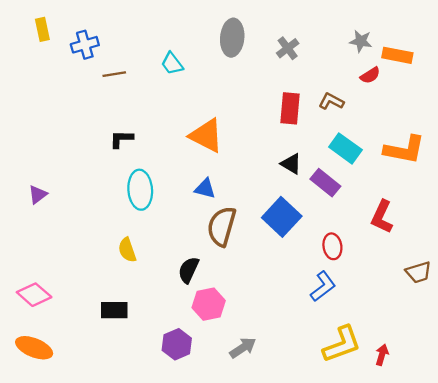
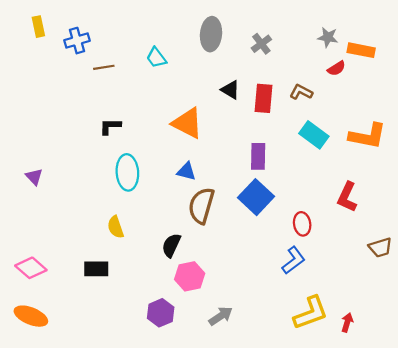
black triangle: (291, 164) -> (230, 90), moved
purple rectangle: (325, 183) -> (258, 156), moved, turned 52
purple triangle: (38, 194) -> (34, 177), turned -36
black rectangle: (114, 310) -> (96, 269), moved

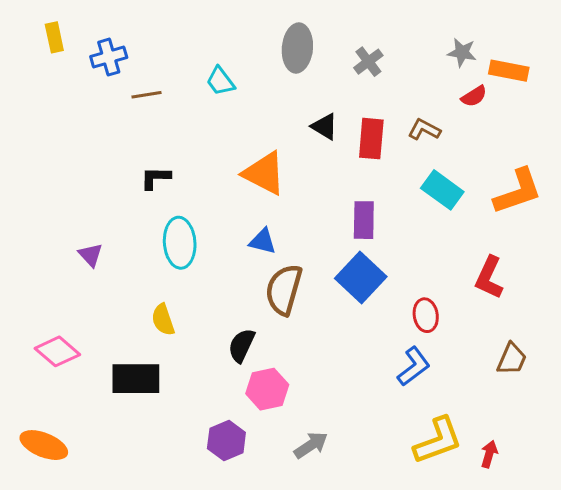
orange L-shape: (368, 136) -> (518, 191), turned -30
purple triangle: (34, 177) -> (91, 255), moved
brown trapezoid: (380, 247) -> (512, 359), moved, turned -50
pink diamond: (31, 268) -> (57, 351), moved
black rectangle: (96, 269) -> (136, 379), size x1.4

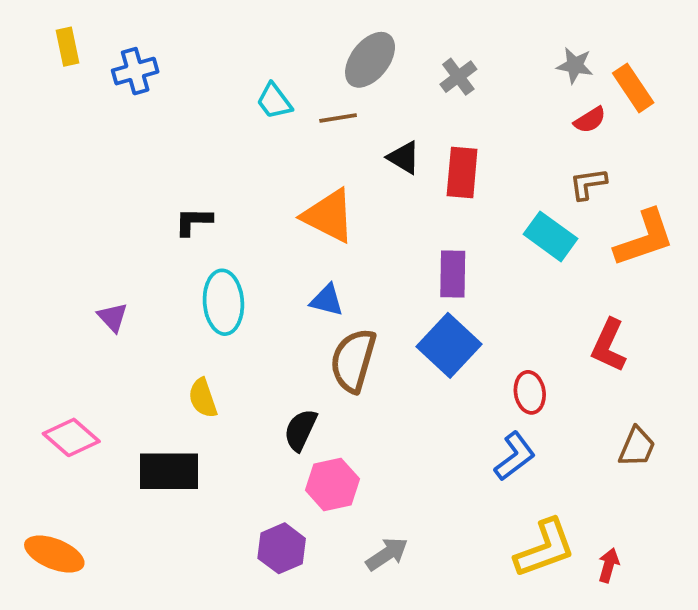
gray ellipse: (297, 48) -> (370, 60), turned 33
orange rectangle: (509, 71) -> (633, 88), turned 45
brown line: (146, 95) -> (338, 118), moved
brown L-shape: (424, 130) -> (588, 184), moved, turned -36

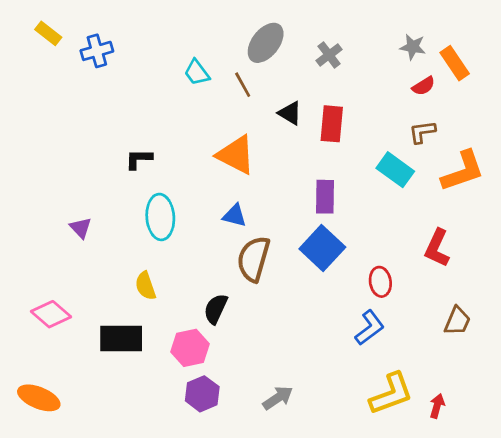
yellow rectangle: (67, 47) -> (48, 33), turned -40
brown line: (338, 118) -> (243, 85), turned 70
pink hexagon: (332, 484) -> (190, 348), moved

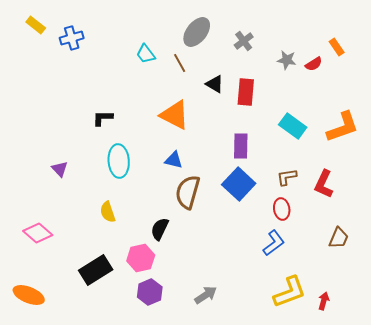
gray star: (413, 47) -> (287, 60), moved
orange rectangle: (455, 63) -> (337, 47), size x0.7
brown L-shape: (422, 132) -> (287, 177), moved
black rectangle: (121, 338) -> (96, 270), moved, turned -32

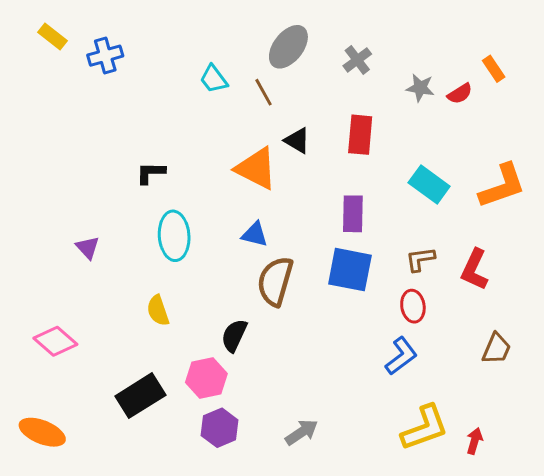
black triangle: (215, 84) -> (297, 141), moved
blue square: (239, 184) -> (350, 270), turned -32

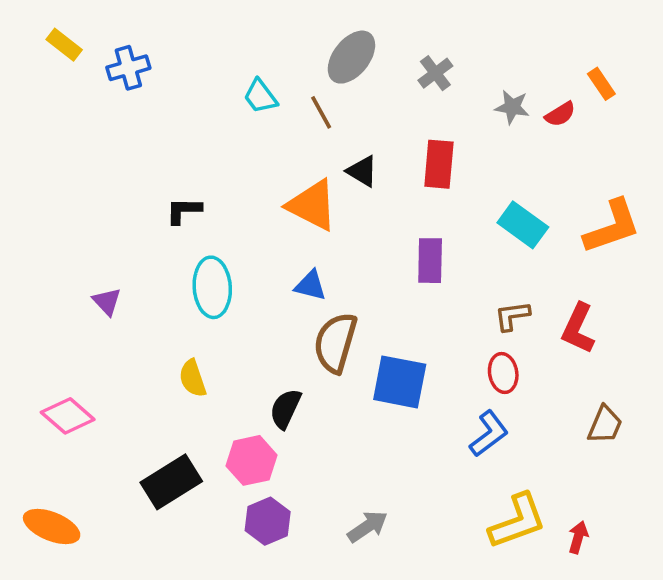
blue square: (350, 270) -> (400, 382), moved

